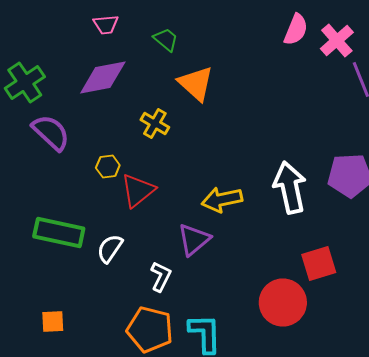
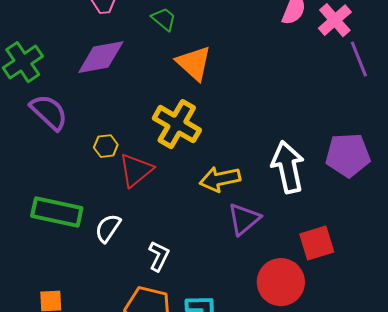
yellow cross: (155, 124) -> (177, 124), moved, size x1.6
purple triangle: (194, 240) -> (244, 219), moved

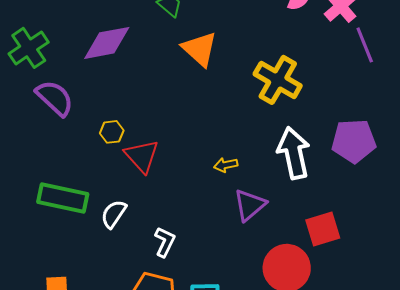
yellow cross: (177, 124) -> (278, 80), moved
red triangle: (136, 170) -> (142, 156), turned -33
yellow arrow: (220, 179) -> (226, 165), size x0.6

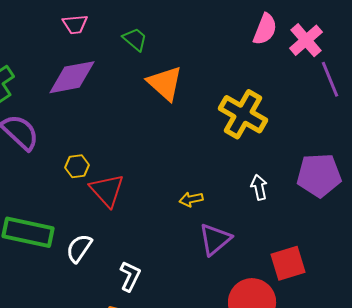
white arrow: (294, 153) -> (259, 187), size x0.5

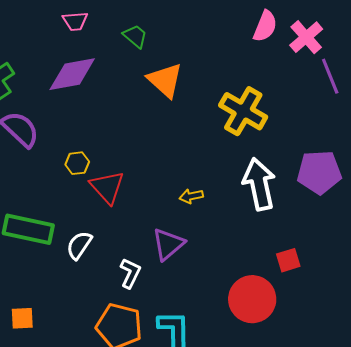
white arrow: (259, 187) -> (259, 184), size x2.0
purple triangle: (215, 239) -> (168, 244), moved
red square: (288, 263) -> (288, 260), size x0.7

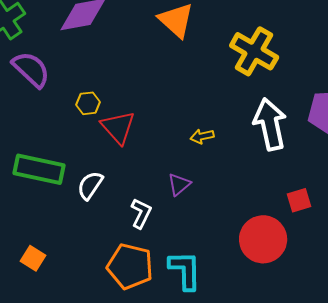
purple triangle: (168, 244) -> (179, 184), size x0.7
orange square: (22, 318) -> (33, 258), turned 35

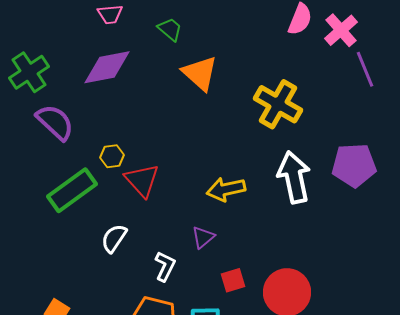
yellow arrow: (202, 136) -> (226, 189), size x1.6
green rectangle: (39, 169) -> (72, 190), moved, turned -48
red square: (299, 200) -> (233, 280), moved

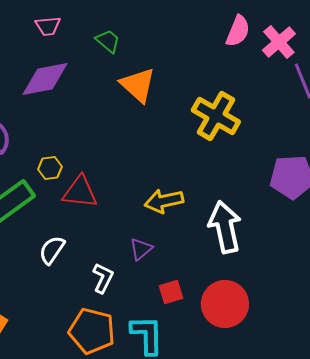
white arrow: (294, 177) -> (225, 227), moved
red triangle: (142, 180) -> (80, 192), turned -42

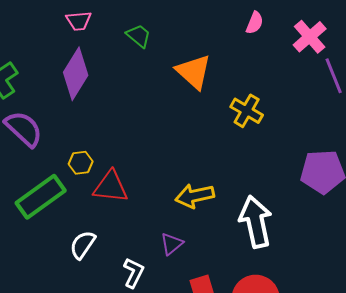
pink semicircle: (238, 31) -> (255, 23), moved, size x0.7
purple diamond: (45, 79) -> (76, 74), turned -48
orange triangle: (138, 85) -> (194, 72), moved
yellow cross: (216, 116) -> (247, 111), size x0.7

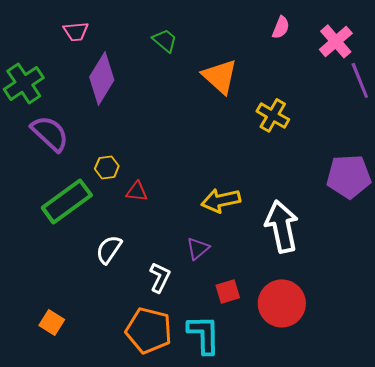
pink trapezoid: (79, 21) -> (76, 31), moved
red triangle: (111, 187) -> (137, 191), size x0.6

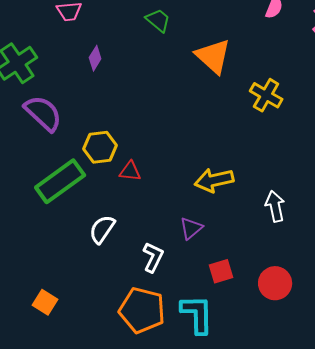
purple diamond: (102, 78) -> (95, 58), size x0.5
yellow hexagon: (107, 167) -> (100, 147), size x1.4
white arrow: (282, 226) -> (275, 206), size x0.6
red circle: (282, 303) -> (275, 283), size x0.7

